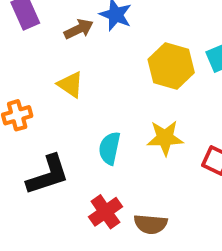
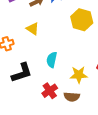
yellow star: (165, 138) -> (79, 75), moved

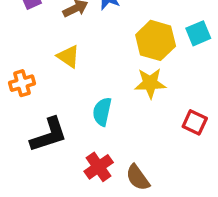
yellow star: (79, 75) -> (150, 83), moved
brown semicircle: (72, 97) -> (138, 178), turned 49

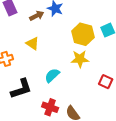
cyan semicircle: (102, 112) -> (52, 75), turned 35
red cross: (99, 167) -> (50, 107), turned -35

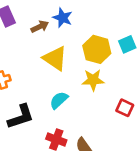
yellow triangle: (33, 43) -> (55, 58), moved, size x1.5

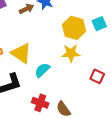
yellow triangle: (55, 58) -> (21, 53), moved

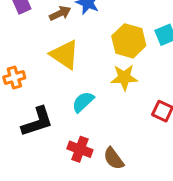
yellow triangle: (21, 53) -> (65, 55), moved

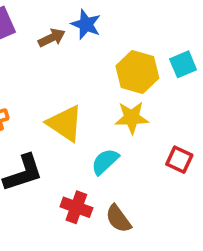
yellow triangle: (65, 55) -> (65, 123), moved
cyan semicircle: (83, 102) -> (105, 162), moved

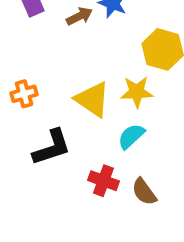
yellow star: (132, 118) -> (137, 92), moved

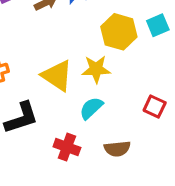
brown semicircle: (144, 192) -> (117, 149), moved, turned -60

